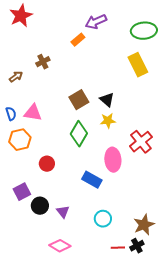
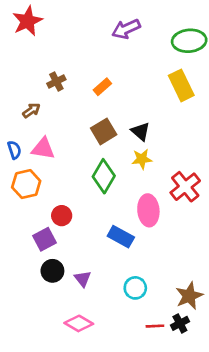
orange rectangle: (78, 40) -> (102, 87), moved
brown arrow: (16, 77) -> (31, 110), moved
purple square: (22, 192) -> (45, 239), moved

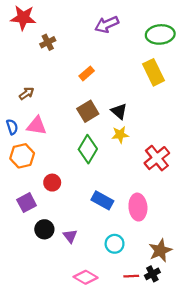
red star: (27, 21) -> (23, 18), turned 30
brown cross: (56, 82) -> (48, 42), moved
pink ellipse: (148, 210) -> (138, 207), moved
purple square: (45, 239) -> (27, 203), moved
pink diamond: (79, 323) -> (86, 277), moved

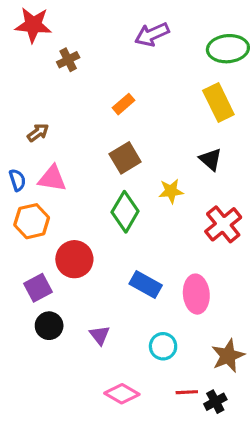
black triangle: (119, 111) -> (211, 159), moved
red circle: (52, 183) -> (74, 259), size x1.5
black circle: (44, 229) -> (49, 326), moved
black cross: (152, 274) -> (215, 402), moved

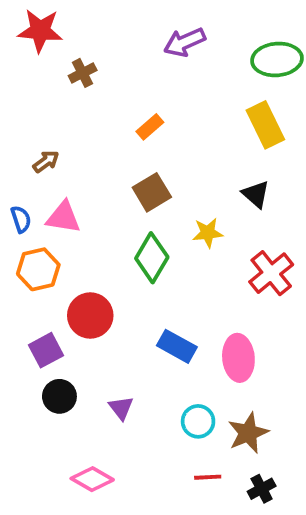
brown star: (228, 356) -> (248, 433), moved
red line: (187, 392) -> (208, 477), moved
pink diamond: (122, 394) -> (92, 479), moved

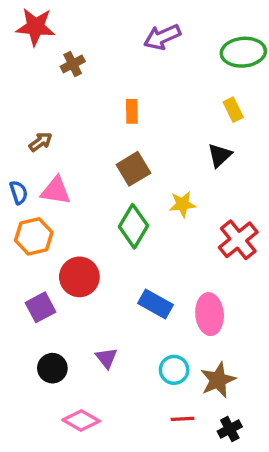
yellow rectangle: (265, 125) -> (233, 110), size x0.6
orange rectangle: (150, 127) -> (132, 111), turned -50
black triangle: (256, 194) -> (220, 155), moved, turned 36
black circle: (59, 396) -> (52, 368), moved

